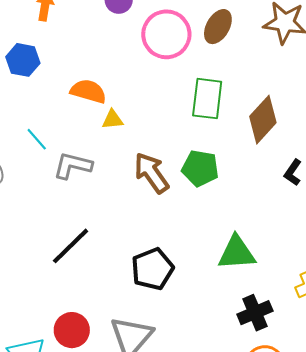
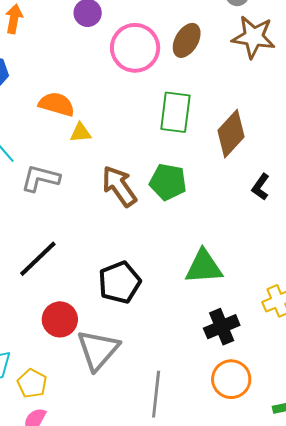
red circle: (72, 330) -> (60, 319), moved

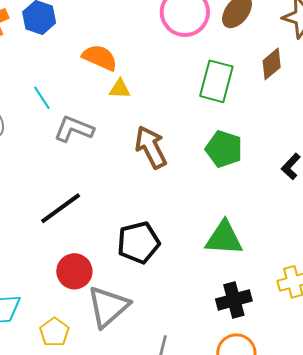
brown diamond: (231, 134) -> (272, 64), moved, size x0.7
green pentagon: (168, 182) -> (224, 149), moved
yellow pentagon: (32, 383) -> (54, 332), moved

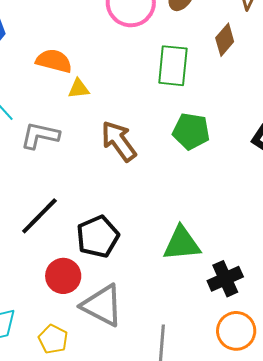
green triangle: (224, 238) -> (182, 244), moved
black pentagon: (138, 243) -> (98, 237), moved
gray triangle: (108, 307) -> (102, 305), turned -42

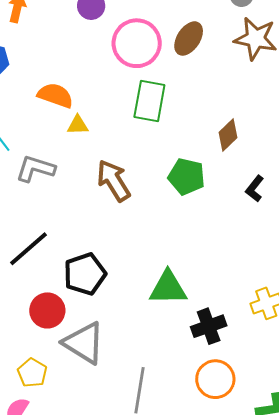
brown diamond: (225, 40) -> (228, 135), moved
green rectangle: (173, 66) -> (149, 101), moved

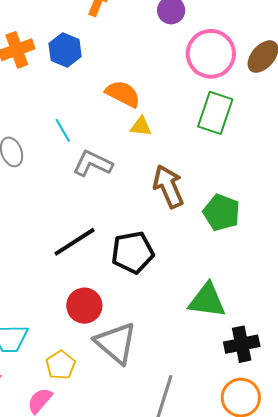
green pentagon: (187, 177) -> (221, 212), moved
black pentagon: (85, 274) -> (133, 252), moved

